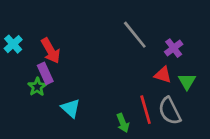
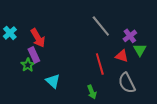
green triangle: (187, 81) -> (140, 50), moved
red line: (146, 110) -> (100, 64), moved

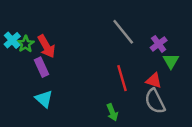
red triangle: (122, 56) -> (154, 81), moved
green star: (28, 65) -> (26, 44), moved
cyan triangle: (53, 81) -> (44, 99), moved

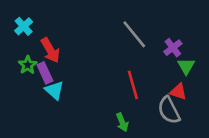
cyan cross: (12, 40) -> (24, 26), moved
green star: (26, 44) -> (28, 65), moved
red triangle: (154, 81) -> (178, 92), moved
cyan triangle: (44, 99) -> (54, 90), moved

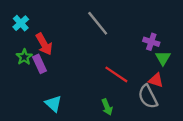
gray line: (134, 34) -> (98, 23), moved
purple cross: (173, 48) -> (151, 42), turned -35
red line: (133, 85) -> (116, 74), turned -40
cyan triangle: (54, 90) -> (53, 104), moved

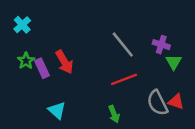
gray line: (98, 23) -> (123, 45), moved
red arrow: (44, 44) -> (64, 62), moved
red line: (116, 74) -> (124, 79), turned -55
red triangle: (156, 80) -> (176, 102), moved

